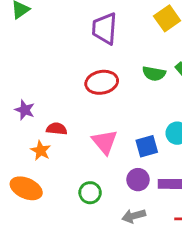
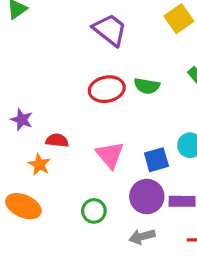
purple trapezoid: (105, 29) -> (110, 30), turned 124
green semicircle: (154, 74) -> (147, 86), moved
purple circle: (138, 180) -> (147, 197), size x1.4

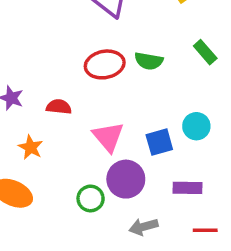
red semicircle: (57, 140) -> (59, 107), moved
purple circle: (147, 197) -> (126, 179), moved

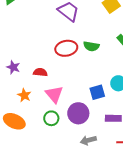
pink triangle: (108, 137) -> (54, 94), moved
green circle: (91, 198) -> (51, 118), moved

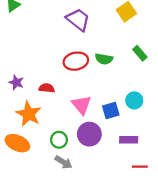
pink triangle: (54, 94) -> (81, 105), moved
orange star: (24, 95) -> (29, 114), size x1.6
gray arrow: (88, 140) -> (63, 162), moved, turned -133

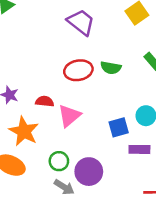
pink triangle: (81, 105) -> (69, 116), moved, turned 30
purple circle: (89, 134) -> (89, 172), moved
purple rectangle: (129, 140) -> (139, 149), moved

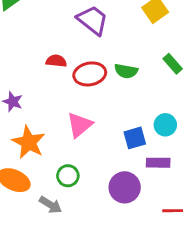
red semicircle: (45, 101) -> (56, 61), moved
purple circle: (89, 172) -> (125, 187), moved
gray arrow: (64, 187) -> (50, 205), moved

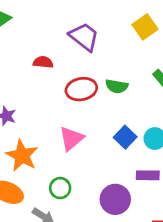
red semicircle: (56, 61) -> (43, 62), moved
blue square: (135, 138) -> (125, 137), moved, turned -30

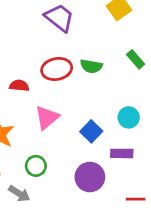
red semicircle: (43, 62) -> (19, 86), moved
blue square: (125, 137) -> (91, 131), moved

